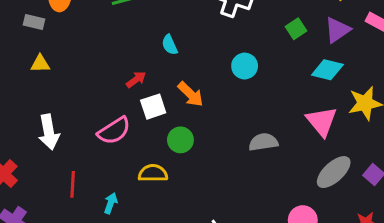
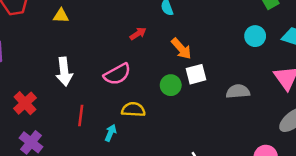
cyan circle: (245, 66) -> (255, 36), moved
white square: (153, 107) -> (196, 74), moved
yellow semicircle: (153, 173) -> (133, 110), moved

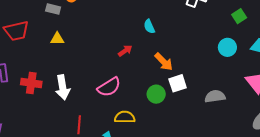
red cross: (25, 103) -> (31, 83), moved, turned -36

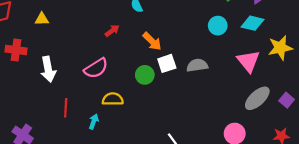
red cross: (31, 83) -> (16, 50), moved
gray semicircle: (215, 96) -> (197, 65), moved

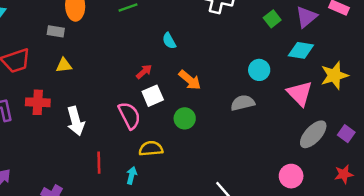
cyan circle: (218, 26) -> (259, 70), moved
white square: (167, 63) -> (153, 96), moved
pink semicircle: (96, 68) -> (129, 115), turned -80

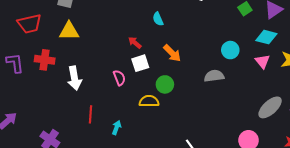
yellow triangle: (64, 65) -> (69, 31), size x1.5
red arrow: (144, 72) -> (135, 43), turned -104
pink triangle: (300, 93) -> (262, 61), moved, size x0.7
pink semicircle: (129, 115) -> (119, 78), size x0.7
yellow semicircle: (151, 149) -> (149, 101), moved

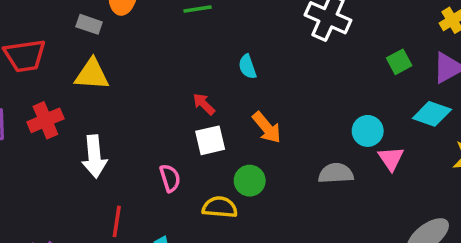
red cross: (45, 60) -> (45, 120), turned -36
pink triangle: (262, 61) -> (391, 159), moved
pink semicircle: (119, 78) -> (170, 178), moved

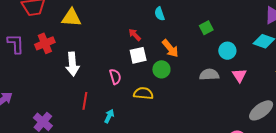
green square: (399, 62) -> (206, 28), moved
pink triangle: (391, 159) -> (239, 75), moved
green circle: (250, 181) -> (161, 69), moved

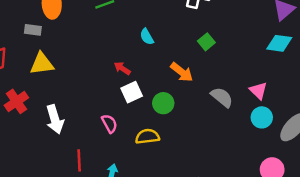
orange arrow: (170, 48) -> (182, 72), moved
cyan circle: (227, 51) -> (262, 117), moved
gray semicircle: (209, 75) -> (222, 97), turned 54

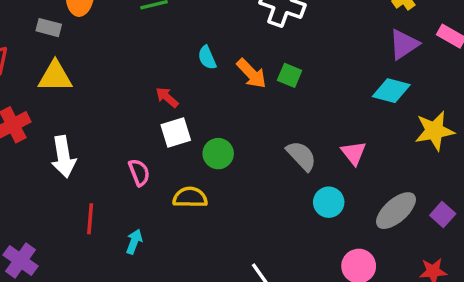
green square: (206, 42) -> (290, 75), turned -35
orange arrow: (182, 72) -> (251, 74), moved
cyan circle: (262, 117) -> (329, 202), moved

